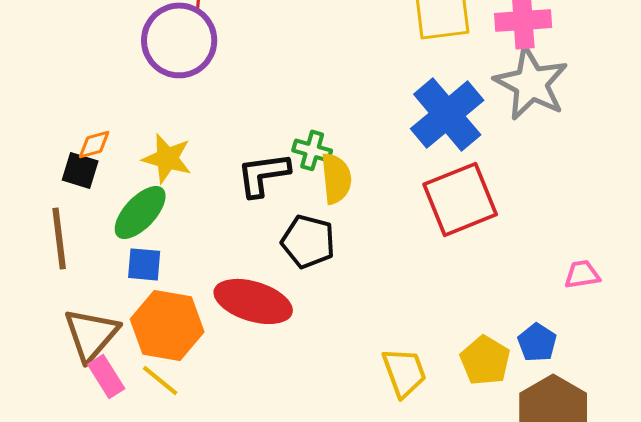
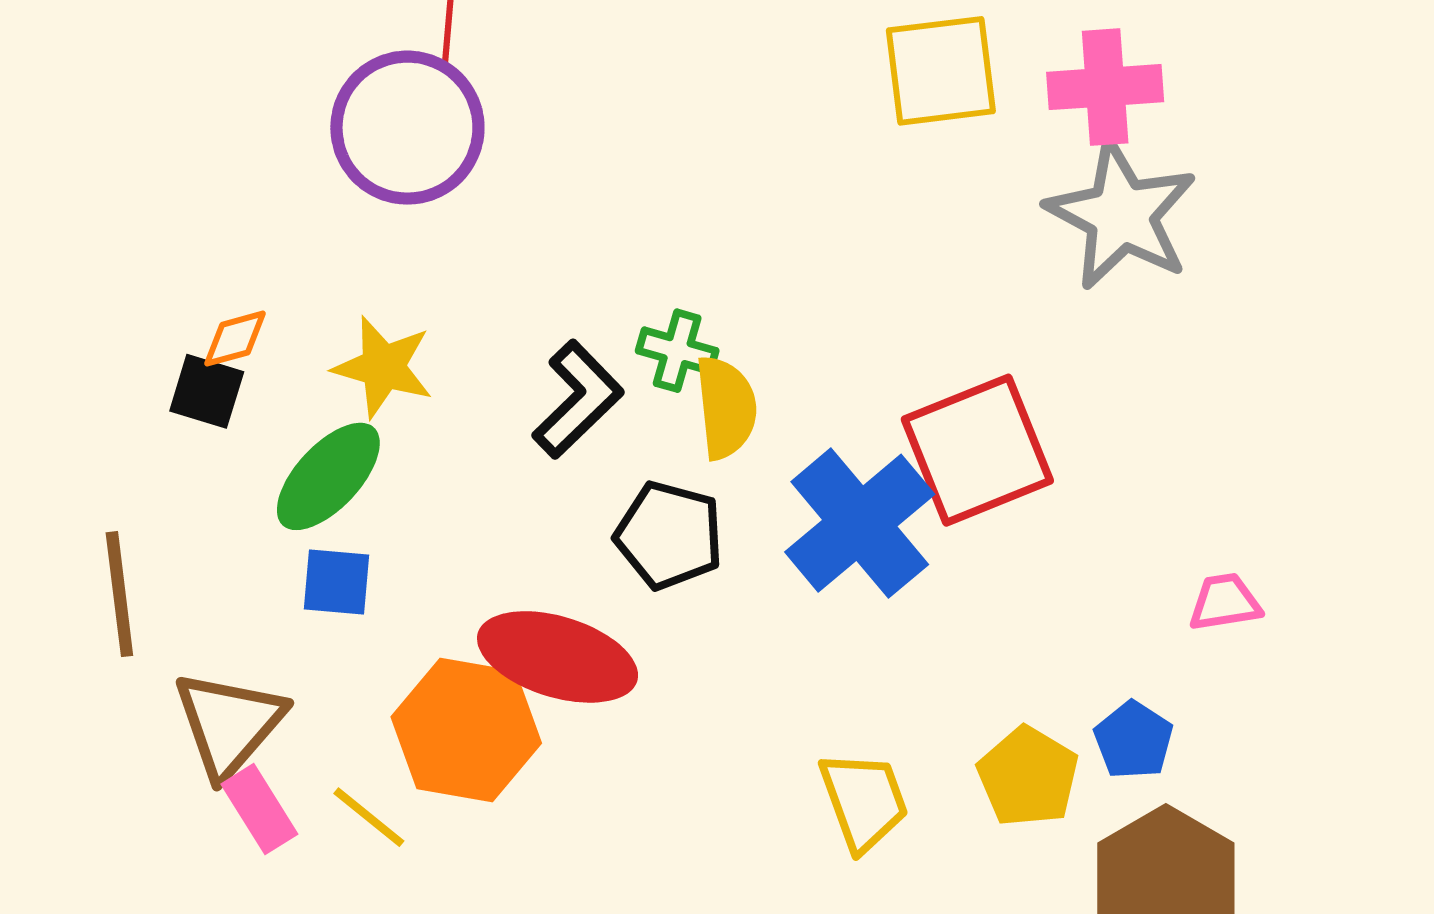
blue cross: (447, 114) -> (860, 523), moved
black L-shape: (263, 174) -> (578, 399), turned 144
brown line: (59, 238) -> (119, 594), moved
orange hexagon: (167, 325) -> (466, 730), moved

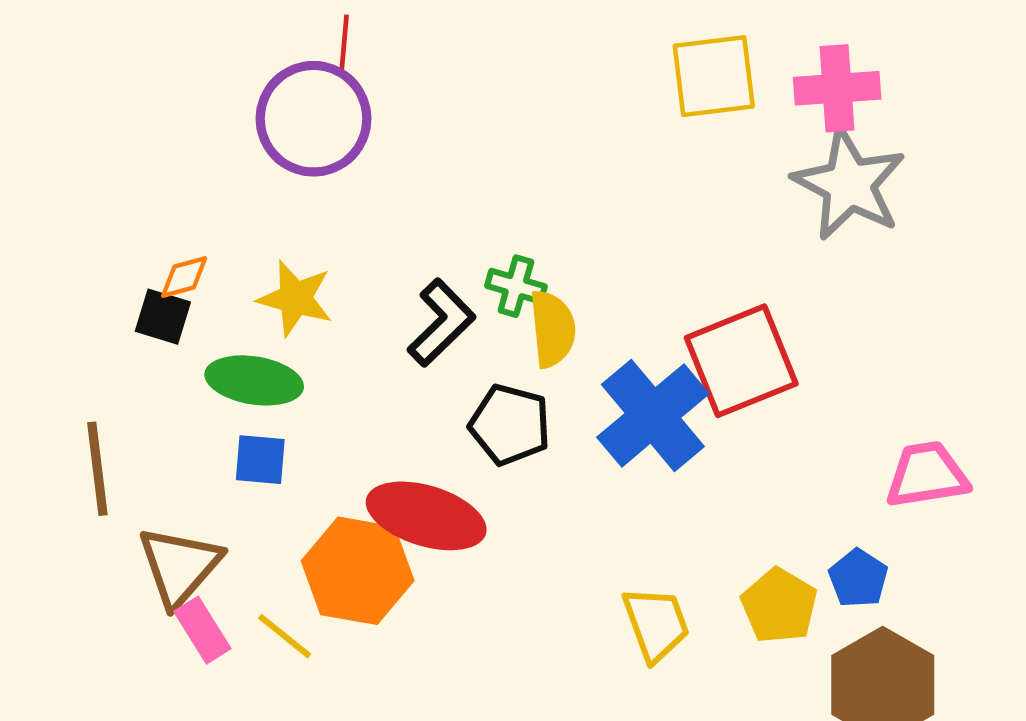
green ellipse: (328, 476) -> (254, 380), turned 56
pink trapezoid: (1225, 602) -> (927, 475), size x1.5

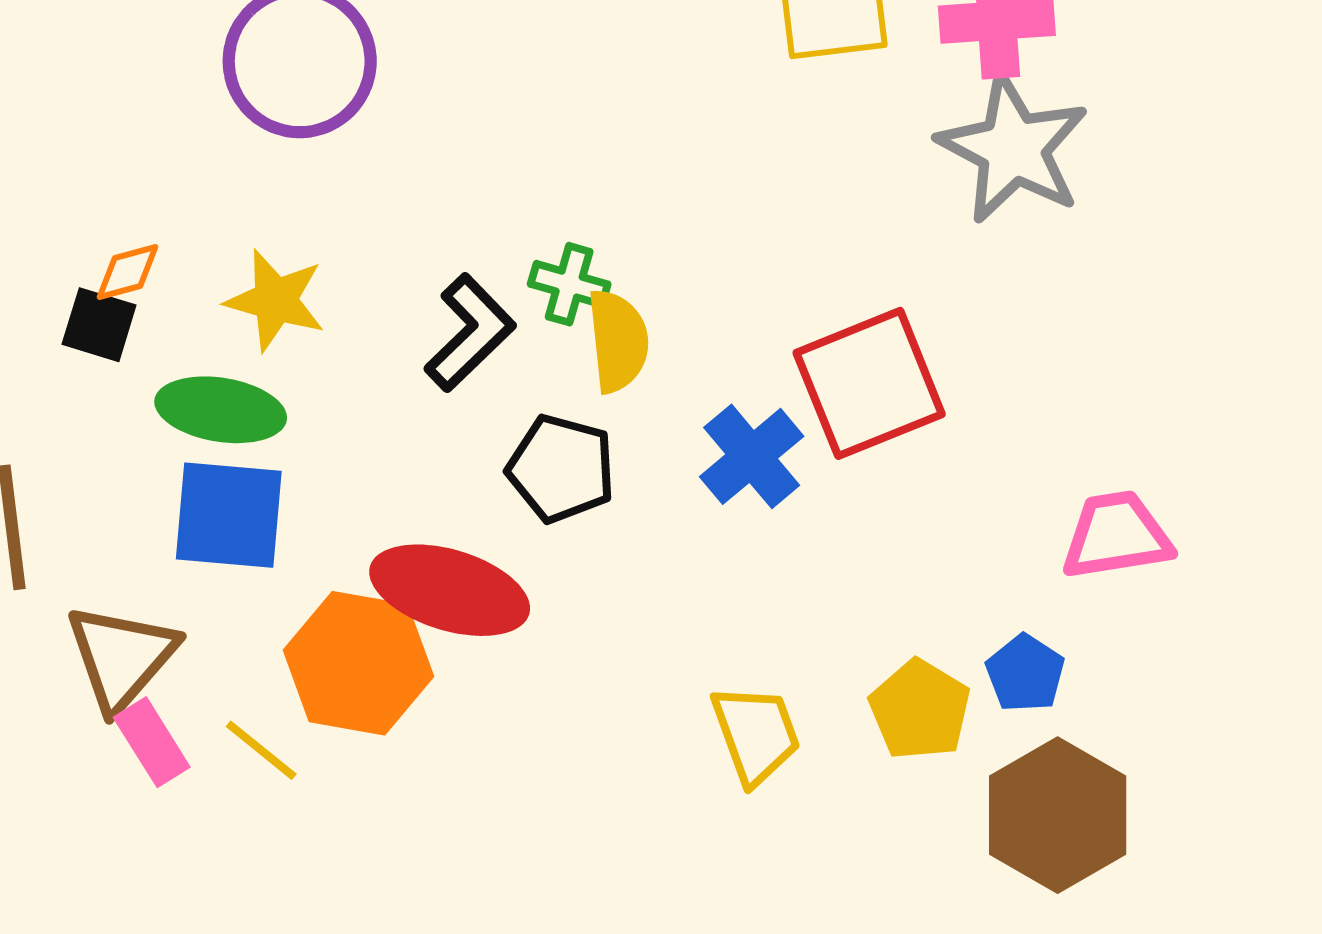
blue cross: (653, 415) -> (752, 456), size x0.7
blue square: (260, 460) -> (229, 515), size x1.6

